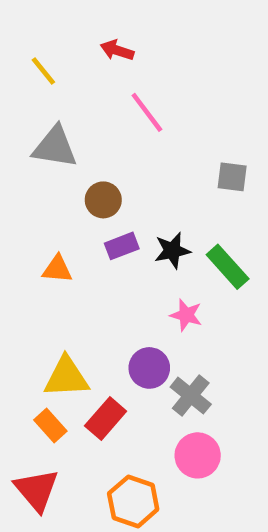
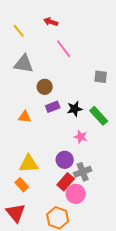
gray cross: (191, 396) -> (83, 172), turned 30
red rectangle: (106, 419) -> (66, 182), moved
pink circle: (198, 455) -> (76, 194), moved

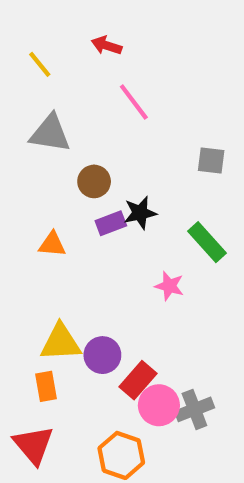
black star: (75, 109) -> (140, 213), moved
purple circle: (65, 160) -> (102, 355), moved
gray cross: (83, 172) -> (194, 409), moved
orange rectangle: (22, 185) -> (46, 386), turned 32

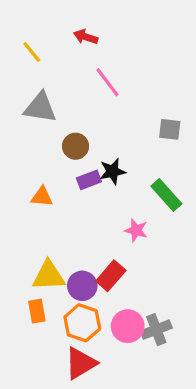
red rectangle: (138, 380) -> (111, 276), moved
red triangle: (33, 445) -> (81, 363), moved, turned 39
orange hexagon: (121, 455) -> (82, 323), moved

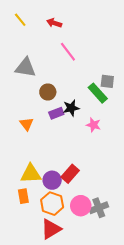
yellow line: (32, 52) -> (20, 20), moved
green rectangle: (166, 195) -> (98, 93), moved
orange triangle: (42, 197) -> (27, 124), turned 48
pink star: (136, 230) -> (93, 125), moved

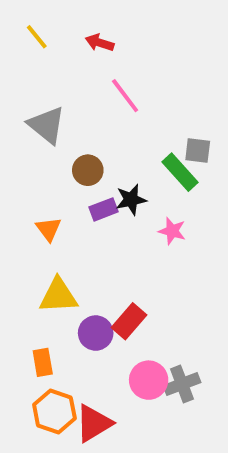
gray triangle: (25, 68) -> (47, 125), turned 30
yellow triangle: (31, 174) -> (58, 296), moved
orange hexagon: (52, 204) -> (54, 411), moved

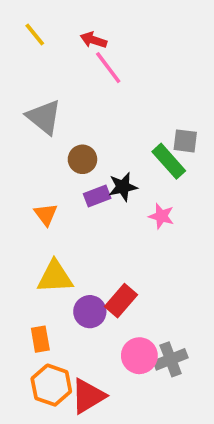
pink line: (125, 96) -> (108, 68), moved

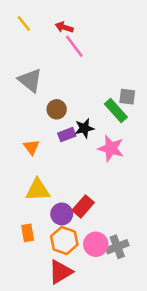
pink star: (161, 216) -> (111, 148), size x1.5
orange hexagon: (51, 385) -> (64, 240), moved

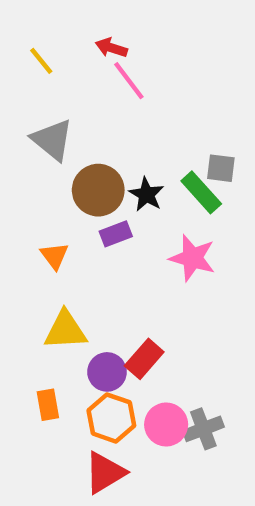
yellow line: (24, 24) -> (41, 61), moved
brown circle: (57, 109) -> (98, 190), size x1.5
black star: (84, 128) -> (146, 194), moved, turned -30

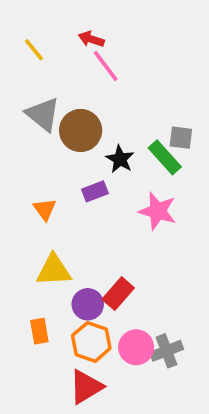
brown circle: (98, 190) -> (81, 130), moved

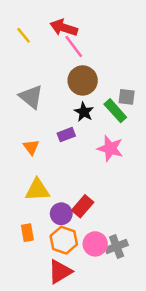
red arrow: (91, 39) -> (64, 28), size x1.5
gray triangle: (43, 114) -> (31, 97), moved
brown circle: (81, 130) -> (83, 80), moved

